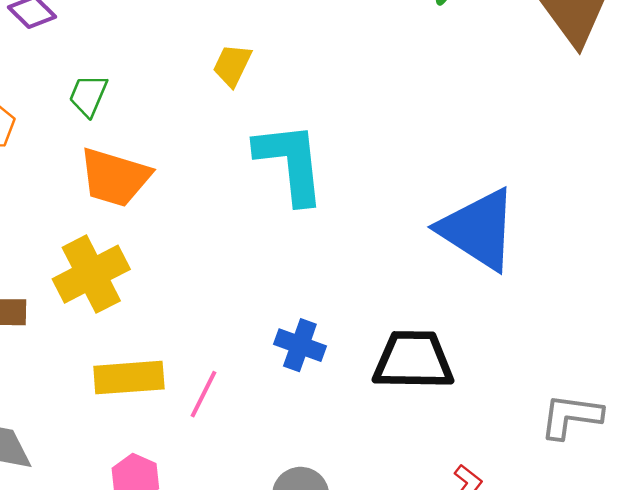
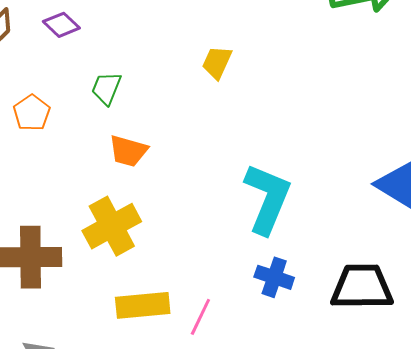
cyan L-shape: (290, 163) -> (267, 199), moved, turned 30
orange trapezoid: (115, 177) -> (128, 151), size x0.7

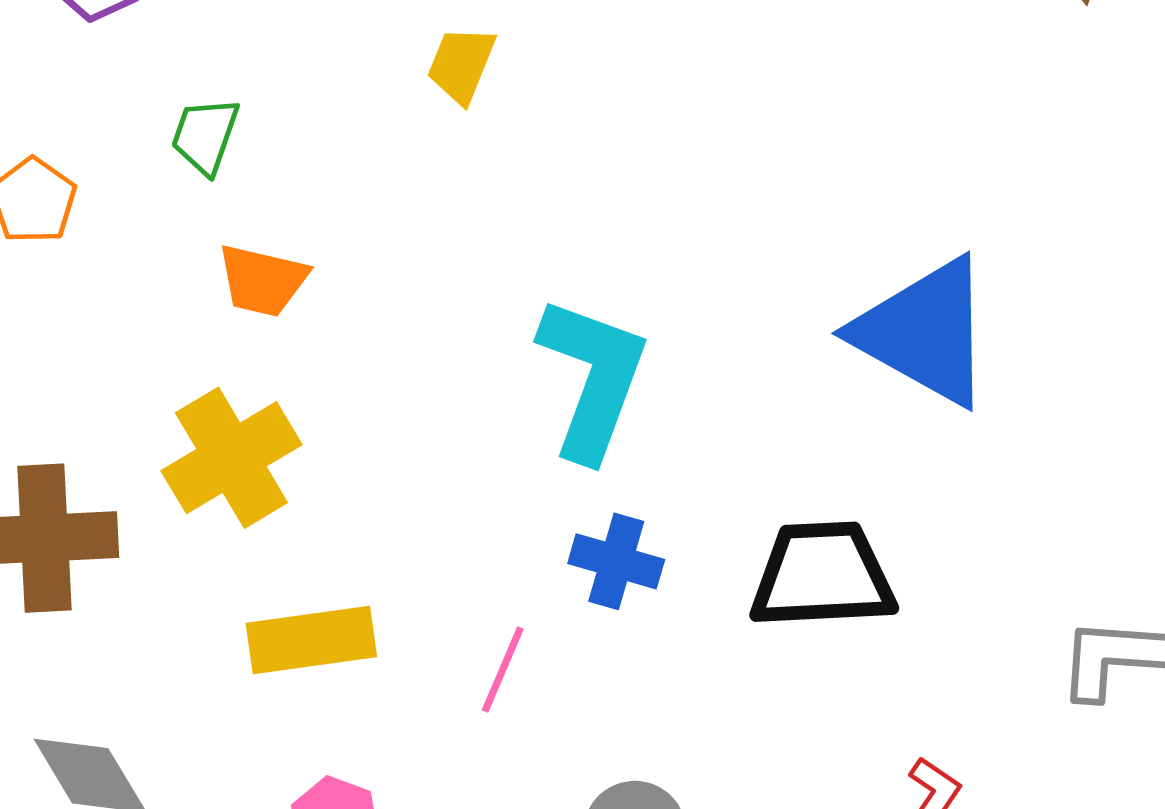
pink line: (200, 317) -> (503, 670), moved

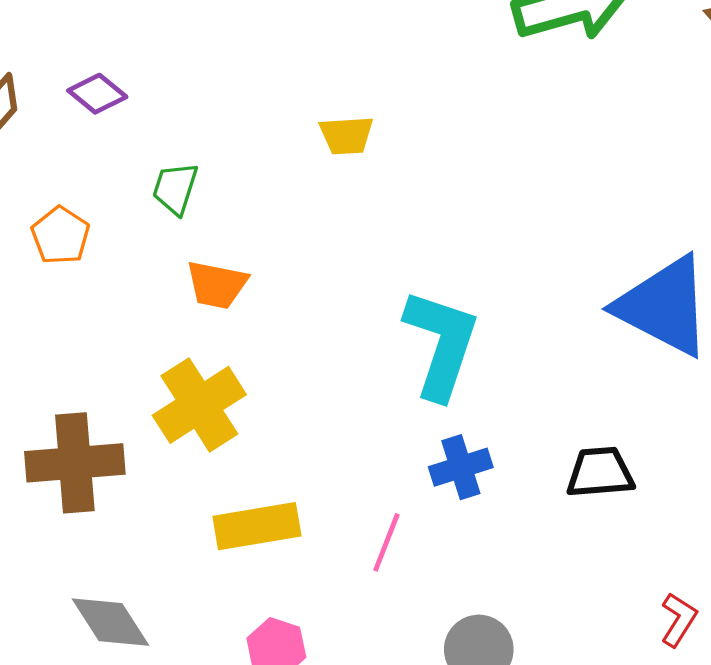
yellow trapezoid: (461, 65) -> (346, 135), turned -114
blue cross: (616, 561) -> (461, 467), turned -32
black trapezoid: (822, 575) -> (600, 472), size x0.7

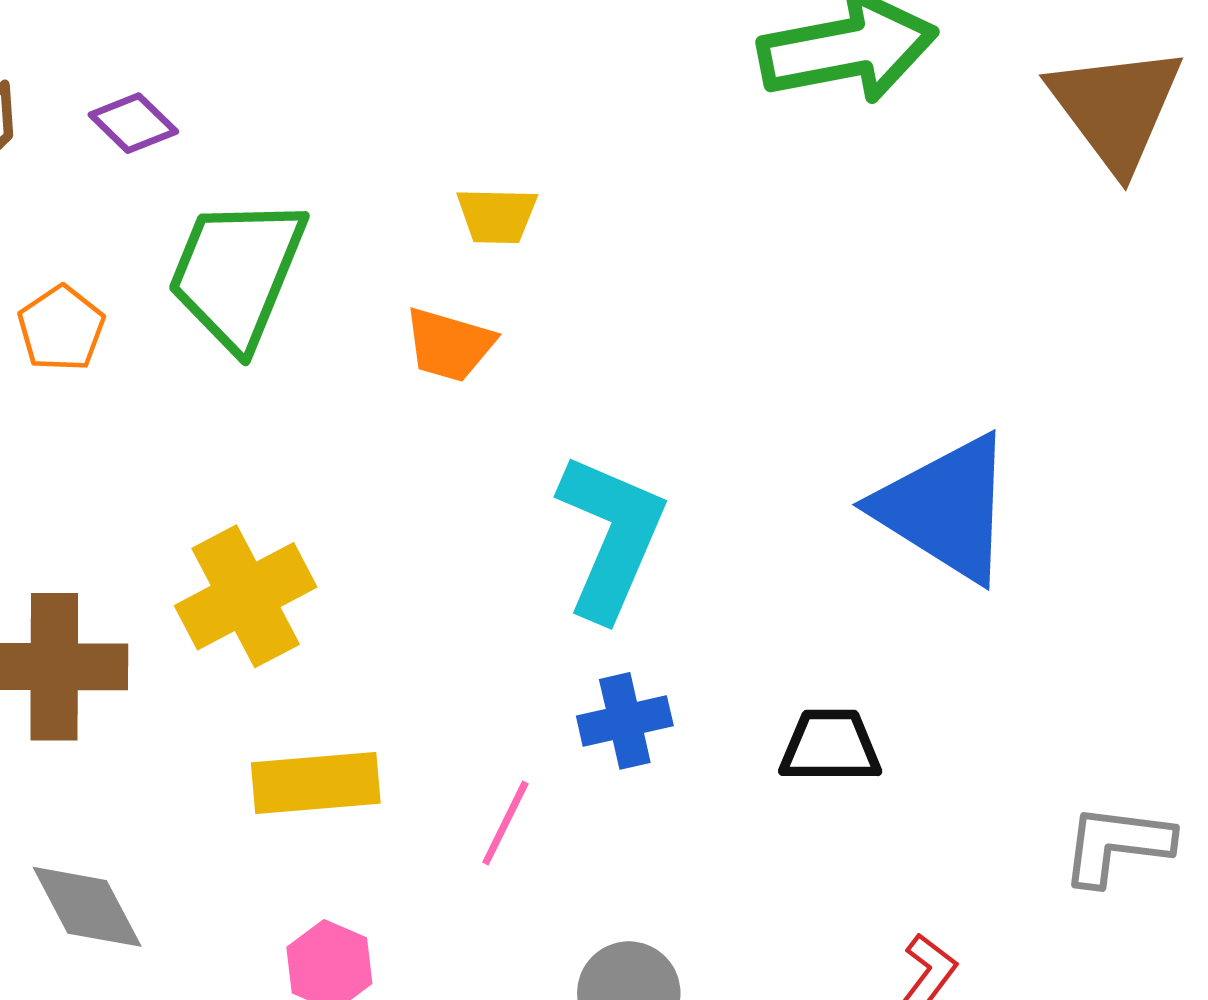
green trapezoid: (175, 188) -> (237, 273), size x2.0
orange trapezoid: (217, 285) -> (449, 345), moved

